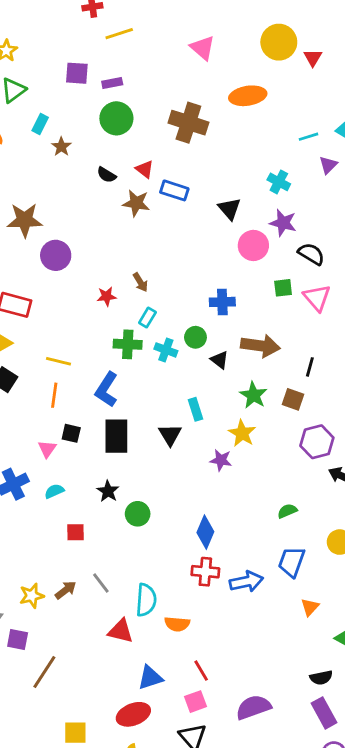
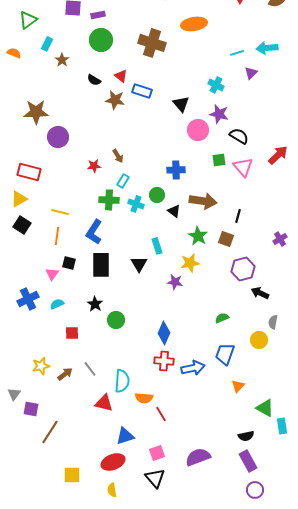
yellow star: (242, 433) -> (190, 263), turned 30
yellow star: (32, 596) -> (41, 366), moved
red line: (201, 671) -> (161, 414), moved

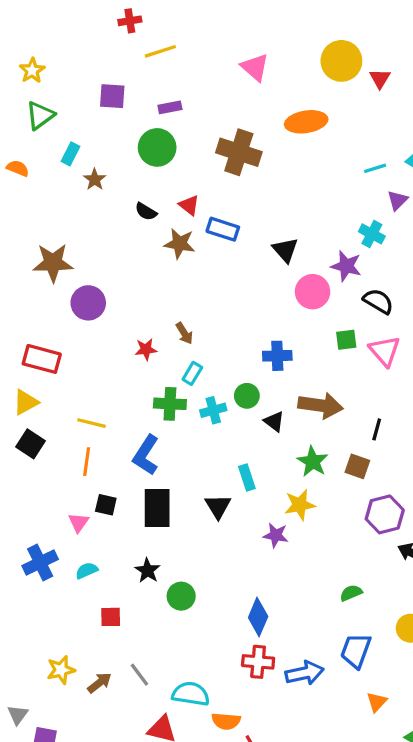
purple rectangle: (98, 15) -> (170, 107), moved
cyan cross: (216, 85) -> (372, 234), moved
cyan cross: (136, 204) -> (213, 410), turned -35
cyan semicircle: (122, 381) -> (191, 694), turned -85

